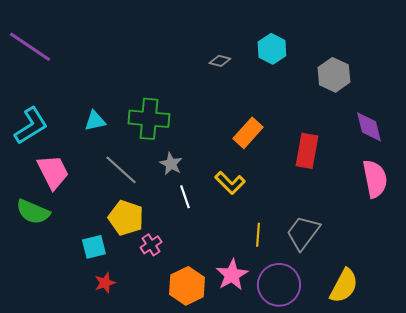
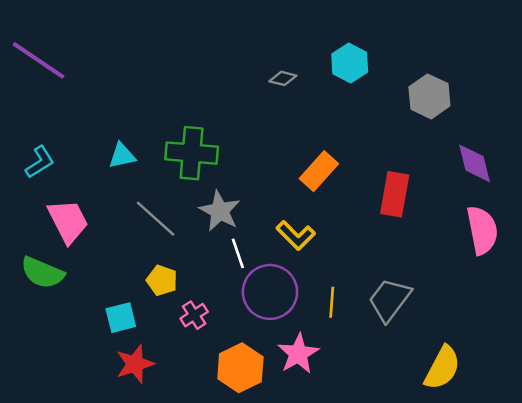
cyan L-shape: (31, 126) -> (40, 162), size x0.7
gray star: (171, 164) -> (220, 211), size x1.4
yellow pentagon: (126, 218) -> (162, 280), size x0.7
red star: (105, 283) -> (135, 364), size x1.4
purple circle: (279, 285) -> (270, 292), moved

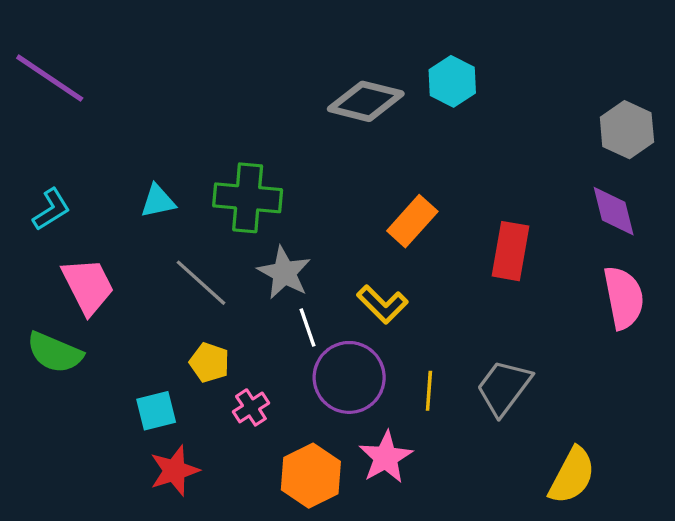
gray diamond: (283, 78) -> (366, 101), size x2.0
gray hexagon: (429, 96) -> (627, 130), moved

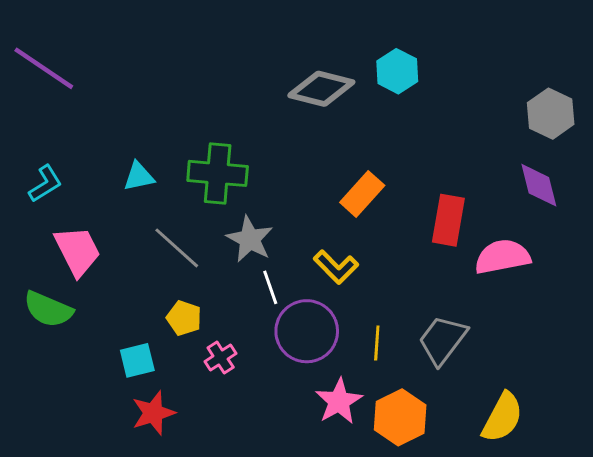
pink semicircle: (624, 298) -> (502, 257), moved, turned -90
orange hexagon: (311, 476) -> (400, 417), moved

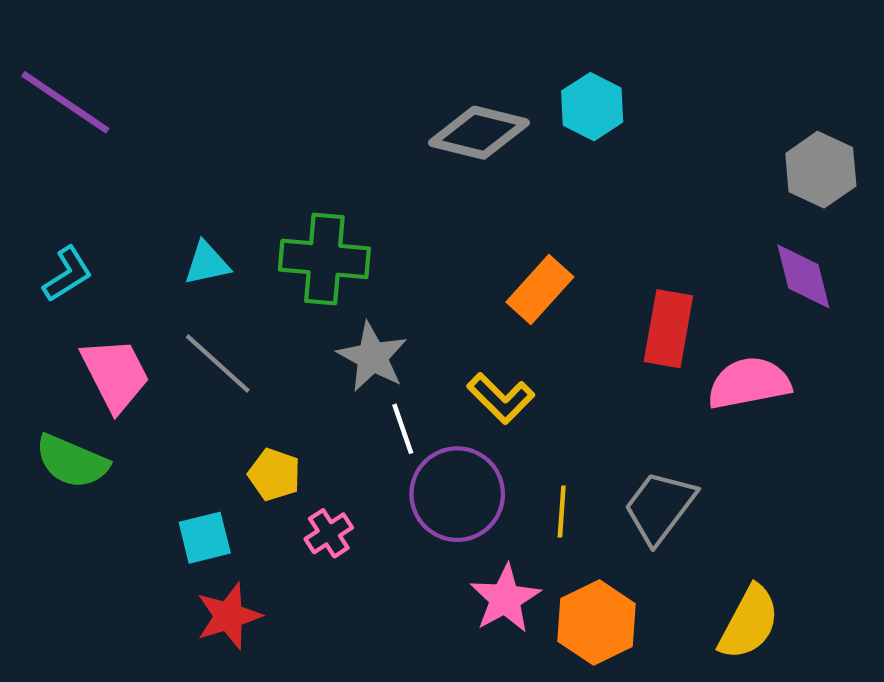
gray line: (177, 248) -> (218, 363), moved

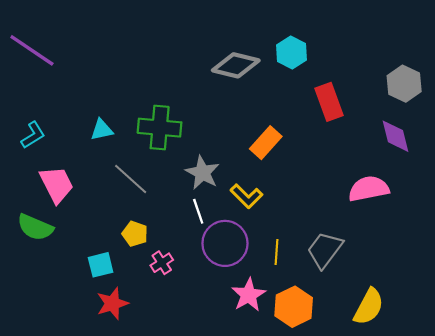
red rectangle: (668, 329) -> (329, 102), moved, turned -30
gray star: (372, 357) -> (202, 173), moved
gray line: (218, 363) -> (131, 179), moved

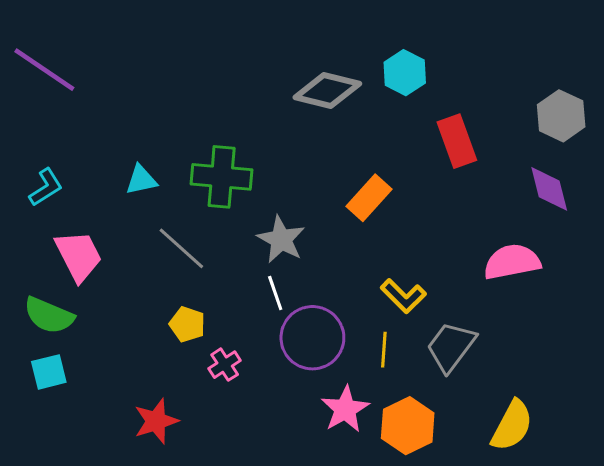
yellow L-shape: (246, 196) -> (403, 296), moved
cyan square: (101, 265) -> (49, 372), moved

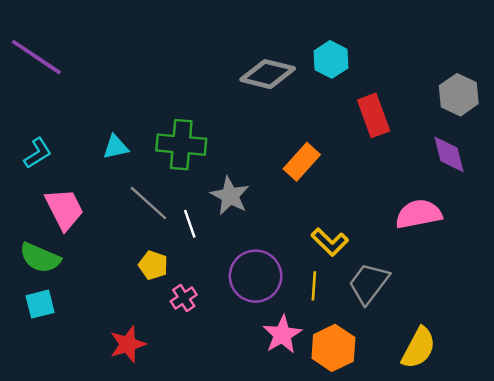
white line: (275, 293) -> (190, 224), moved

